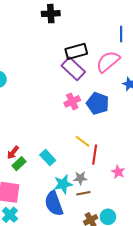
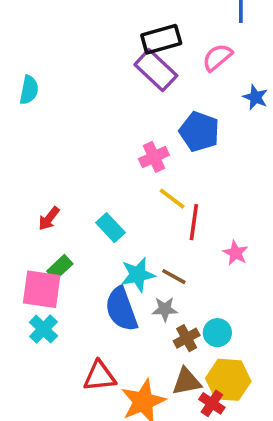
pink semicircle: (108, 62) -> (217, 57), size x0.7
pink cross: (72, 101) -> (154, 157), moved
green rectangle: (19, 164) -> (60, 267), moved
gray star: (80, 178) -> (165, 309), moved
brown line: (83, 193) -> (174, 277), moved, turned 40

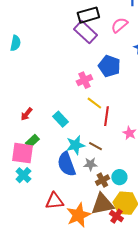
brown triangle: (187, 382) -> (102, 204), size x1.4

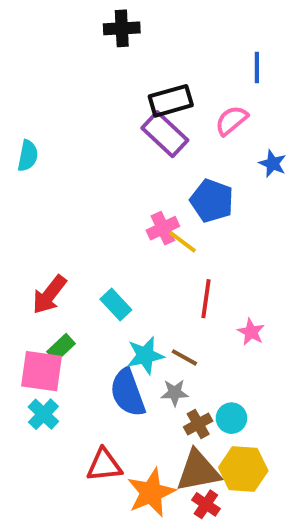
yellow line: (94, 103) -> (182, 242), moved
red arrow: (26, 114) -> (49, 295), size x1.5
red cross: (116, 216) -> (206, 504), moved

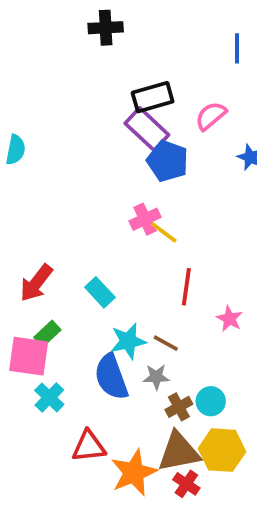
blue line: (257, 68) -> (237, 48), moved
blue pentagon: (212, 201) -> (168, 161), moved
cyan cross: (43, 414) -> (49, 397), moved

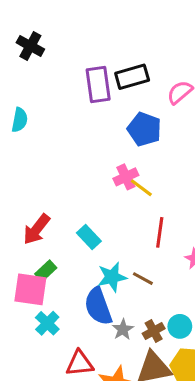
black cross: (106, 28) -> (30, 46), moved, turned 32
purple rectangle: (147, 129) -> (98, 84), moved, turned 39
gray star: (156, 377) -> (123, 329), moved, turned -30

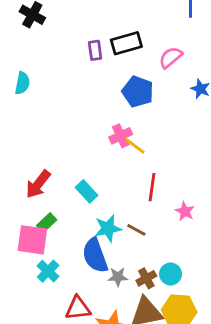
purple rectangle: (98, 84) -> (95, 50), size x0.6
gray star: (123, 329) -> (118, 277), turned 30

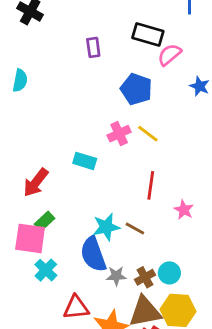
black rectangle: (126, 43) -> (148, 34), moved, turned 32
yellow line: (135, 146) -> (148, 134), moved
cyan rectangle: (86, 191) -> (85, 161), moved, turned -30

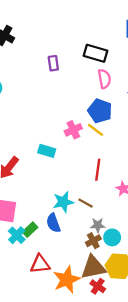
pink semicircle: (169, 55) -> (104, 79), moved, turned 120
blue pentagon: (136, 89) -> (100, 111), moved
green rectangle: (44, 221) -> (30, 230), moved
blue semicircle: (93, 254) -> (53, 223), size x0.7
gray star: (116, 276) -> (98, 225), moved

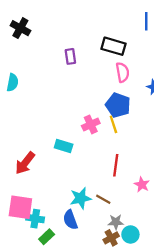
yellow line: (95, 130) -> (113, 124), turned 35
green rectangle: (30, 230) -> (47, 237), moved
cyan cross: (17, 235) -> (35, 219), moved, turned -35

